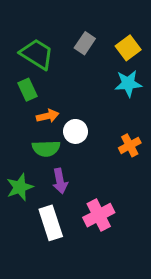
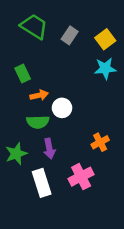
green trapezoid: (37, 54) -> (34, 26), moved
orange cross: (130, 145) -> (100, 142), moved

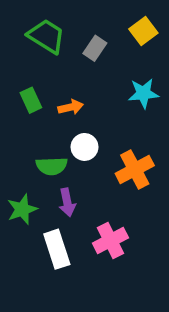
yellow square: (105, 39) -> (143, 31), moved
orange arrow: (39, 95) -> (71, 107), moved
orange cross: (100, 142) -> (135, 170), moved, size x1.5

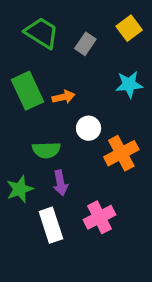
green rectangle: (31, 100) -> (28, 91), size x1.6
white circle: (84, 147) -> (89, 128), moved

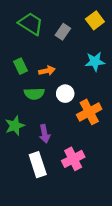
green rectangle: (28, 91) -> (20, 66), size x0.6
green semicircle: (46, 150) -> (34, 94), moved
green star: (20, 189) -> (15, 126), moved

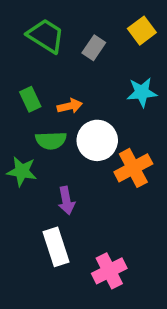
white circle: (65, 94) -> (97, 140), size x1.5
green star: (15, 126) -> (22, 171), moved, turned 30
pink cross: (73, 159) -> (109, 271), moved

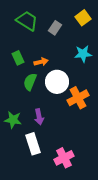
green semicircle: (51, 140) -> (30, 82), turned 114
green star: (22, 171) -> (13, 120), moved

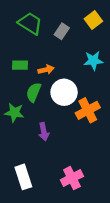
green rectangle: (18, 58) -> (20, 65), turned -64
green star: (13, 120) -> (14, 113), moved
white rectangle: (33, 144) -> (23, 177), moved

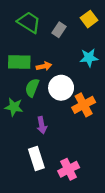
green rectangle: (20, 65) -> (19, 62), size x1.5
white rectangle: (23, 177) -> (36, 158), moved

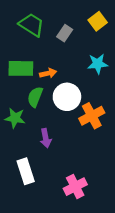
white rectangle: (36, 158) -> (26, 171), moved

